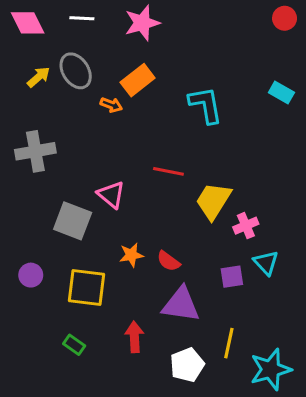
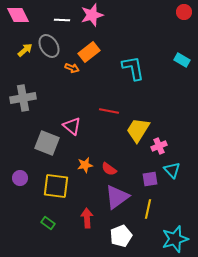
white line: (82, 18) -> (62, 20), moved
purple triangle: (181, 304) -> (117, 197), turned -44
yellow line: (229, 343) -> (148, 209), moved

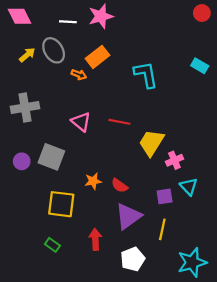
pink triangle: (72, 126) -> (81, 122), moved
purple circle: (20, 178) -> (22, 161), moved

